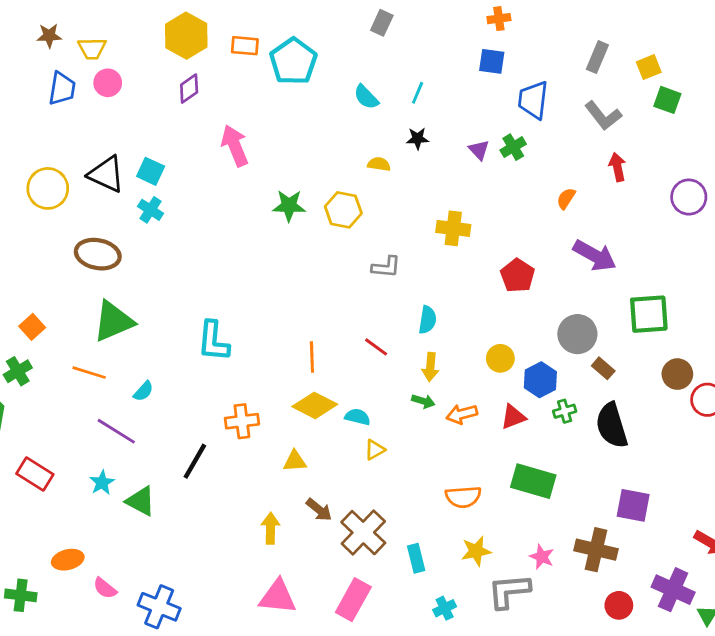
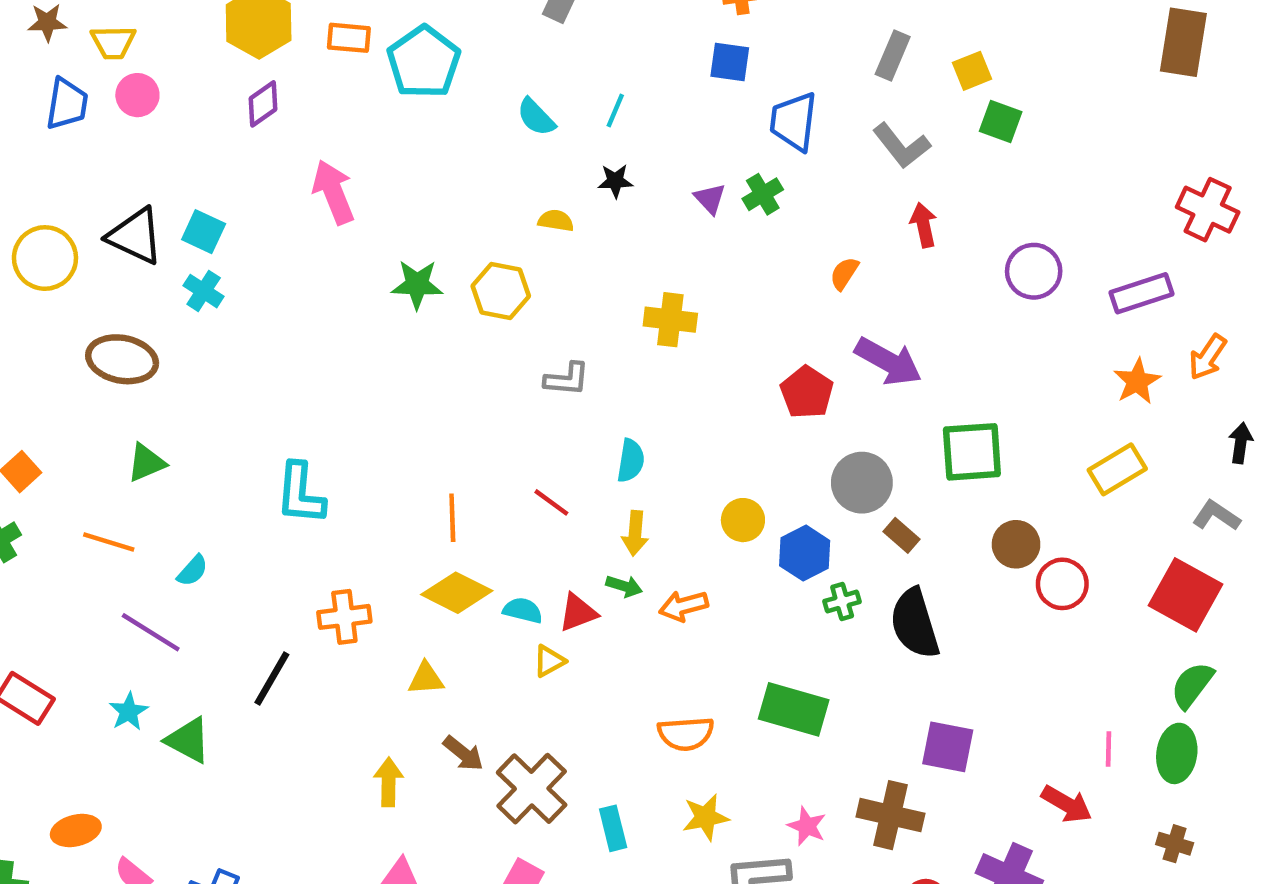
red pentagon: (517, 276) -> (807, 392), moved
green triangle: (113, 321) -> (146, 463), size x0.6
red triangle: (513, 417) -> (578, 613), moved

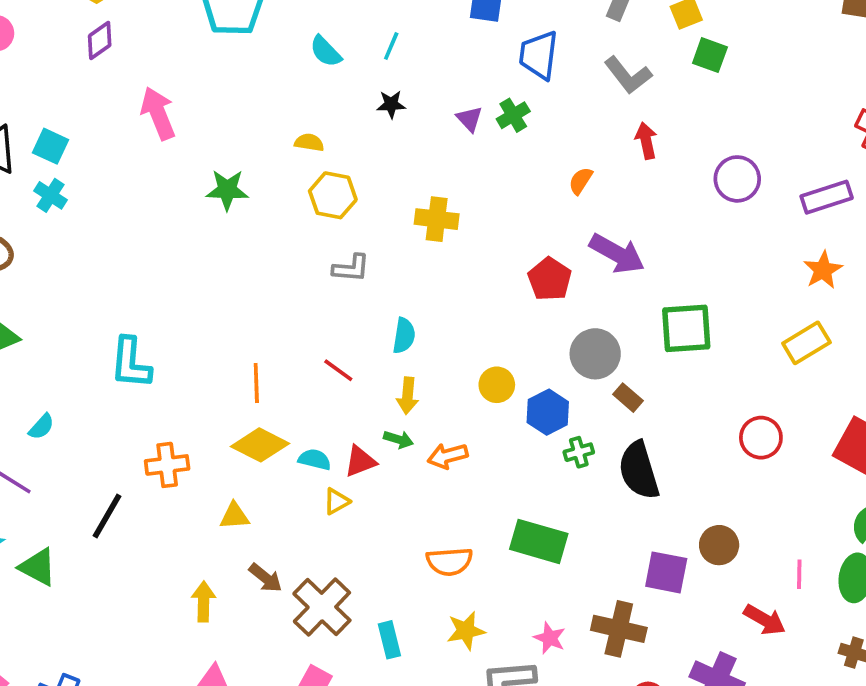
yellow semicircle: (556, 221) -> (309, 143), moved
yellow hexagon: (501, 291) -> (333, 195), moved
brown circle: (1016, 544) -> (719, 545), moved

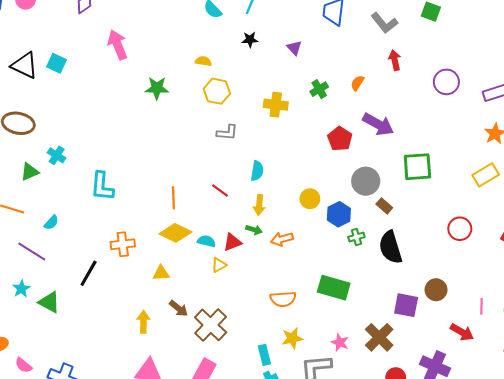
green cross: (513, 115) -> (319, 89), moved
cyan cross: (51, 195) -> (57, 155), moved
brown cross: (619, 629) -> (379, 337), turned 32
cyan rectangle: (389, 640) -> (264, 355), moved

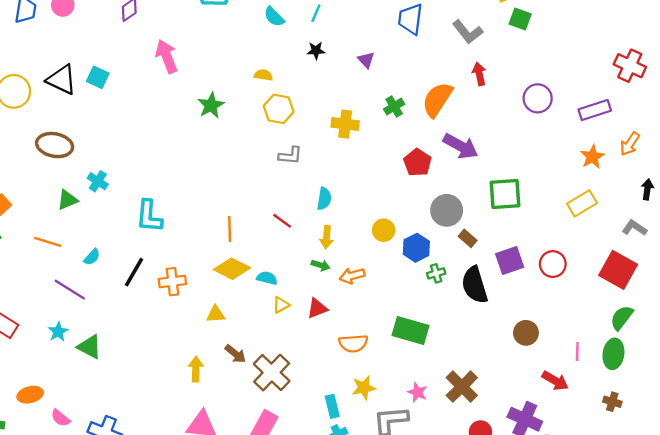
orange semicircle: (357, 83) -> (437, 100), size x2.0
green star: (157, 88) -> (211, 105), turned -30
red triangle: (232, 242) -> (317, 308), moved
black line: (89, 273) -> (134, 272), moved
purple square: (406, 305) -> (510, 261), moved, turned -30

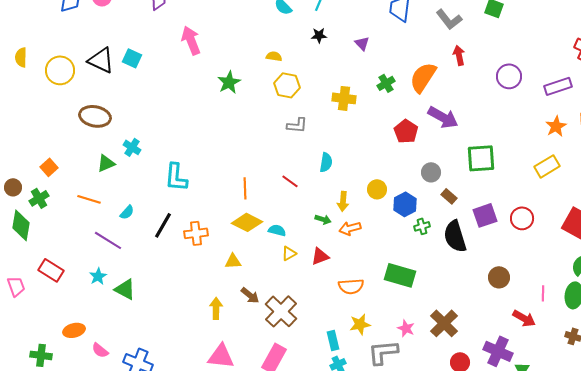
gray circle: (447, 210) -> (431, 172), size x0.7
yellow arrow: (326, 237) -> (343, 201), moved

